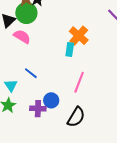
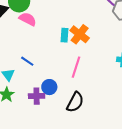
orange cross: (79, 36) -> (80, 34), moved
pink semicircle: (22, 37) -> (28, 19), moved

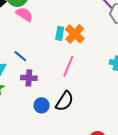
blue circle: (49, 87) -> (42, 105), moved
purple cross: (37, 96) -> (29, 78), moved

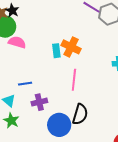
blue line: (20, 56) -> (25, 84), turned -32
blue circle: (42, 105) -> (59, 125), size x1.5

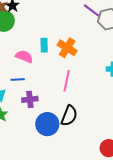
pink semicircle: (17, 42) -> (24, 56), moved
cyan rectangle: (56, 51) -> (44, 45), moved

